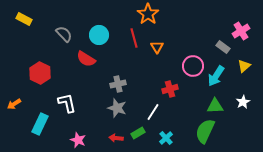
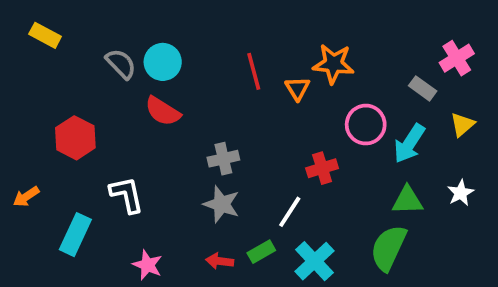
orange star: (148, 14) -> (333, 64), moved, turned -30
cyan circle: (99, 35) -> (163, 62), moved
cyan cross: (166, 138) -> (314, 261), size x1.5

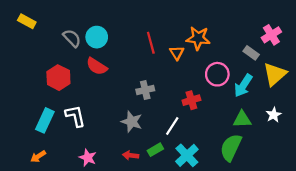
yellow triangle: (462, 125) -> (275, 74), size x1.6
red hexagon: (75, 138) -> (58, 78), moved
gray cross: (223, 159) -> (145, 90), moved
orange arrow: (26, 197) -> (38, 156), moved
cyan rectangle: (75, 235) -> (45, 120), moved

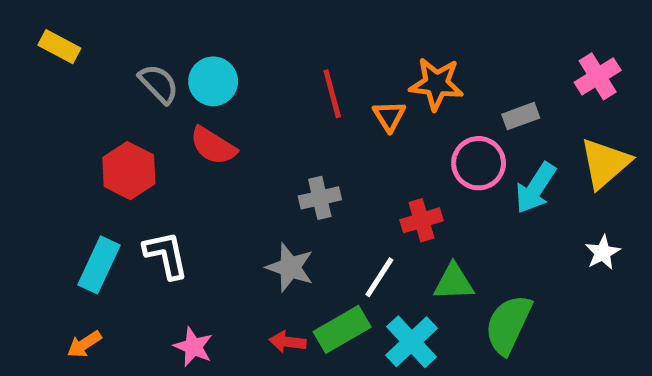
gray rectangle: (251, 53) -> (521, 116), moved, turned -56
green triangle: (242, 119) -> (454, 282), moved
green rectangle: (155, 150) -> (342, 329), size x1.5

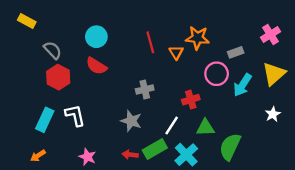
gray semicircle: (159, 84) -> (53, 50), moved

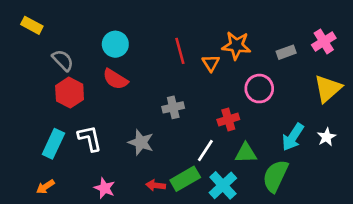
gray rectangle: (236, 52) -> (286, 52), moved
cyan arrow: (242, 85) -> (293, 137), moved
gray star: (131, 121) -> (141, 142), moved

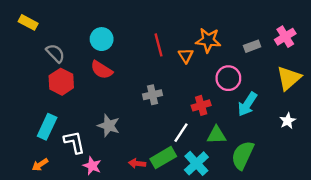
cyan arrow: (293, 137) -> (247, 104), moved
white L-shape: (90, 138) -> (74, 142), moved
gray star: (141, 142) -> (109, 126), moved

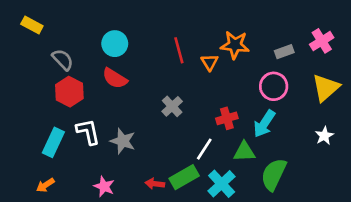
pink circle: (228, 78) -> (274, 86), moved
gray cross: (153, 95) -> (172, 106), turned -30
cyan arrow: (247, 104) -> (264, 124), moved
white L-shape: (74, 142) -> (88, 132), moved

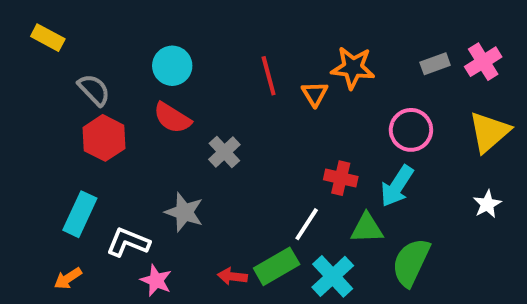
gray rectangle: (284, 52) -> (435, 64), moved
gray cross: (172, 106) -> (224, 152), moved
red cross: (227, 118) -> (341, 178), turned 30
white L-shape: (88, 132) -> (128, 242), moved, turned -56

